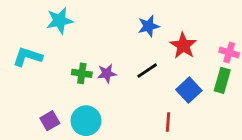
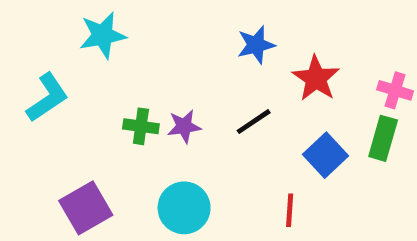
cyan L-shape: (28, 57) -> (47, 98), turned 128
purple square: (50, 121) -> (86, 208), size x1.5
cyan circle: (86, 121) -> (184, 208), moved

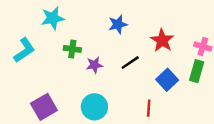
blue star: (256, 45) -> (118, 24), moved
green cross: (141, 126) -> (72, 49), moved

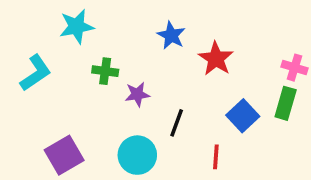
blue star: (118, 24) -> (171, 35), turned -30
red star: (162, 40) -> (216, 59), moved
black line: (130, 63) -> (177, 123), moved, turned -36

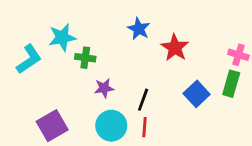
cyan star: (77, 26) -> (62, 37), moved
purple star: (137, 94) -> (104, 88), moved
red line: (216, 157) -> (145, 127), moved

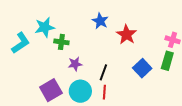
purple square: (52, 126) -> (51, 90), moved

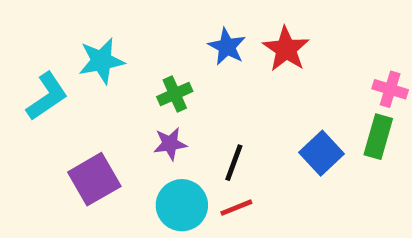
red star: (126, 35) -> (286, 49), moved
green cross: (61, 42) -> (175, 94), moved, turned -32
purple square: (51, 90) -> (94, 179), moved
red line: (104, 92) -> (236, 208), turned 64

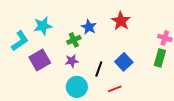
blue star: (227, 47) -> (89, 27), moved
blue square: (322, 153) -> (124, 62), moved
purple square: (94, 179) -> (40, 60), moved
red line: (236, 208) -> (115, 89), moved

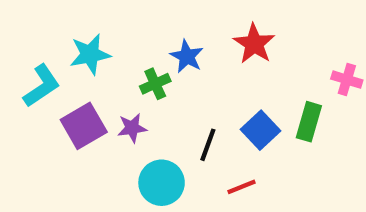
green rectangle: (160, 58) -> (309, 122), moved
purple star: (72, 61) -> (132, 128), moved

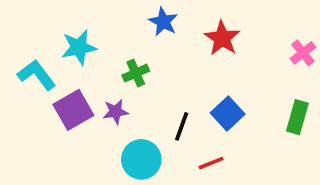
blue star: (187, 56) -> (163, 22), moved
pink cross: (347, 80) -> (303, 53), moved, turned 35
cyan L-shape: (42, 86) -> (37, 75), turned -93
green rectangle: (309, 122) -> (297, 117), moved

